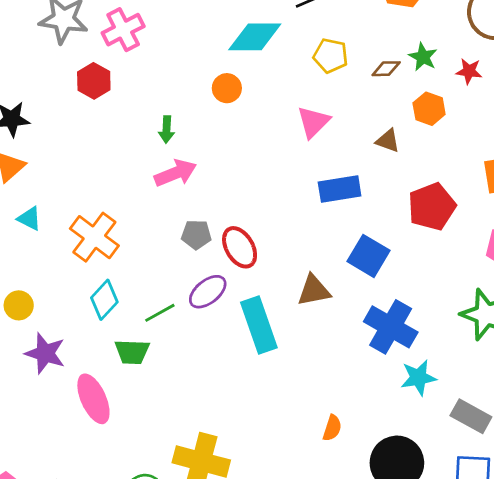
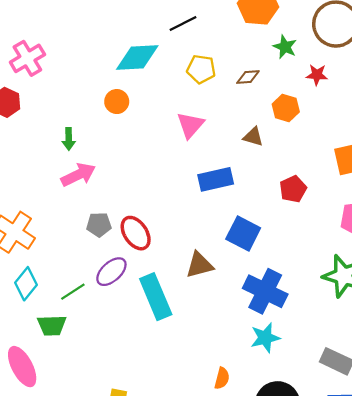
green star: (423, 57) -> (285, 47), moved
red pentagon: (432, 207) -> (293, 189), size x0.7
cyan star: (418, 378) -> (265, 338), moved

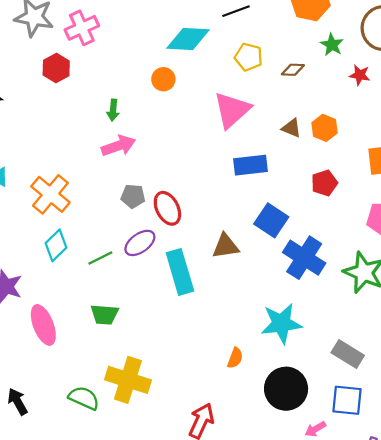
orange hexagon: (286, 108) -> (324, 128), moved
pink triangle: (190, 125) -> (232, 110), size x1.4
blue cross: (265, 291) -> (304, 258), moved
green trapezoid: (52, 325) -> (105, 315), moved
cyan star: (265, 338) -> (281, 323), size x1.4

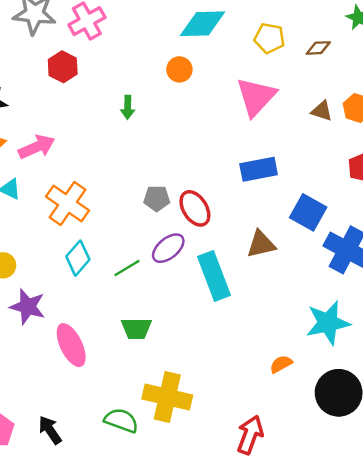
pink arrow: (118, 146) -> (37, 147), moved
blue rectangle: (251, 165) -> (259, 169), moved
orange semicircle: (235, 358) -> (281, 364), turned -135

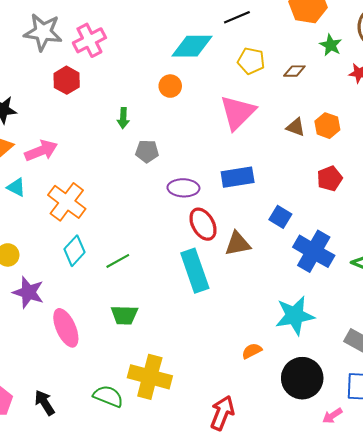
gray pentagon: (157, 198) -> (147, 151), moved
red ellipse: (195, 208) -> (203, 224), moved
blue square: (308, 212) -> (280, 217), size x0.7
purple ellipse: (168, 248) -> (183, 188), moved, turned 40

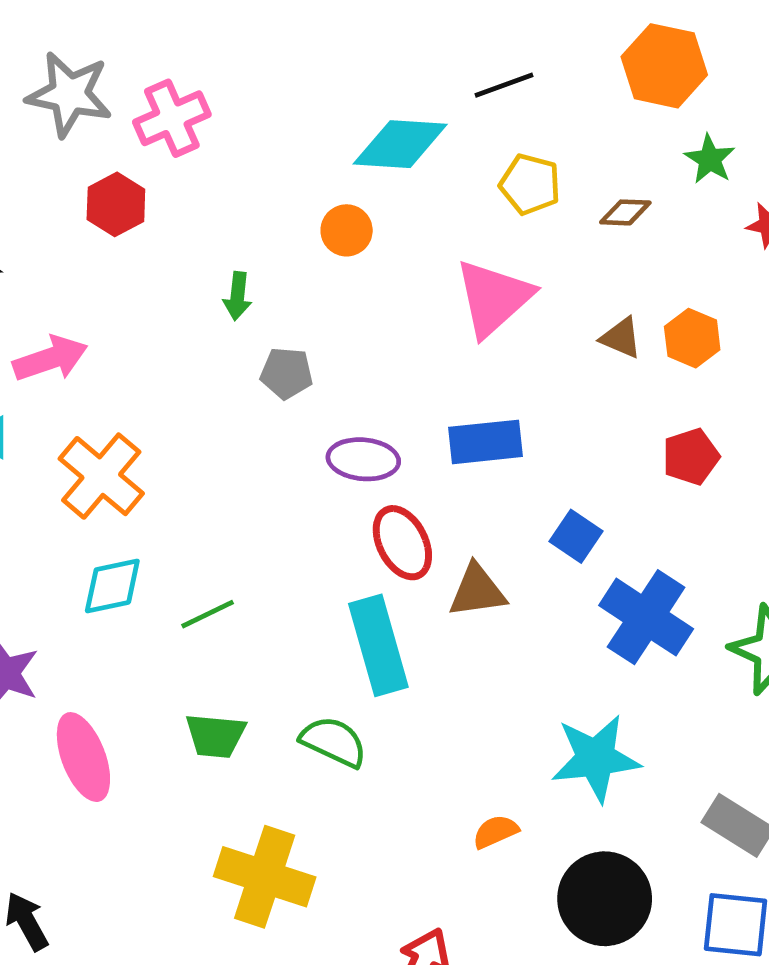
cyan diamond: (74, 251) -> (112, 586), turned 32
green semicircle: (108, 396) -> (334, 742), moved

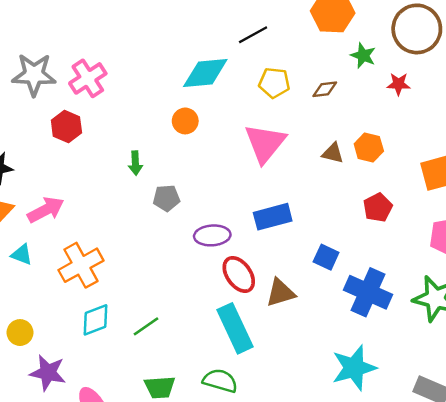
orange cross: (101, 476) -> (81, 265), turned 30

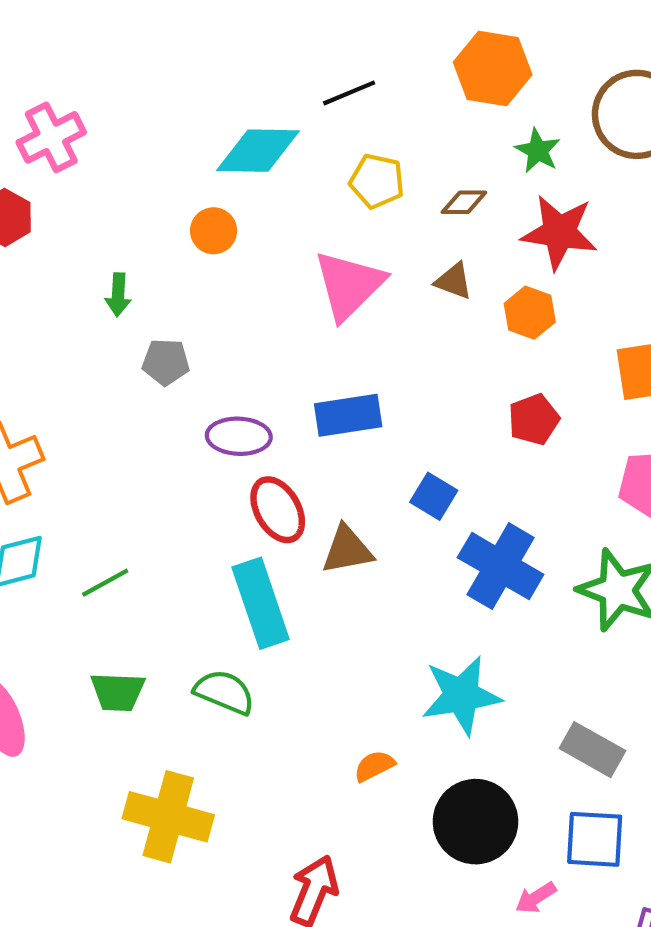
red star: (399, 84) -> (559, 232), moved, size x1.8
brown triangle: (333, 153) -> (454, 281), moved

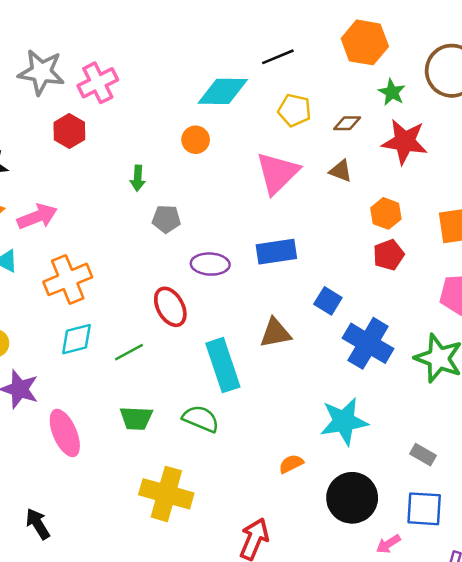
orange hexagon: (530, 313) -> (386, 213), moved
red ellipse: (278, 510) -> (170, 307), moved
gray rectangle: (592, 750) -> (423, 455), size x0.7

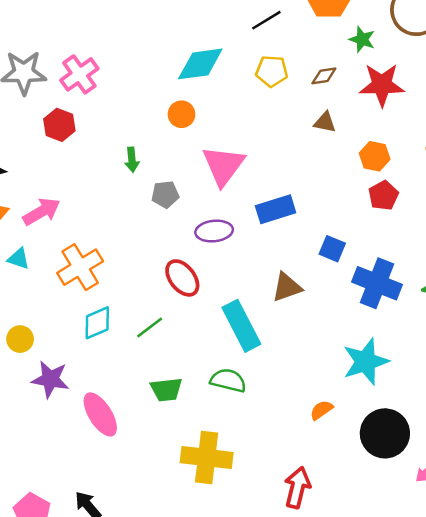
black line: (278, 57) -> (266, 20), moved
pink triangle: (277, 173) -> (223, 166), moved

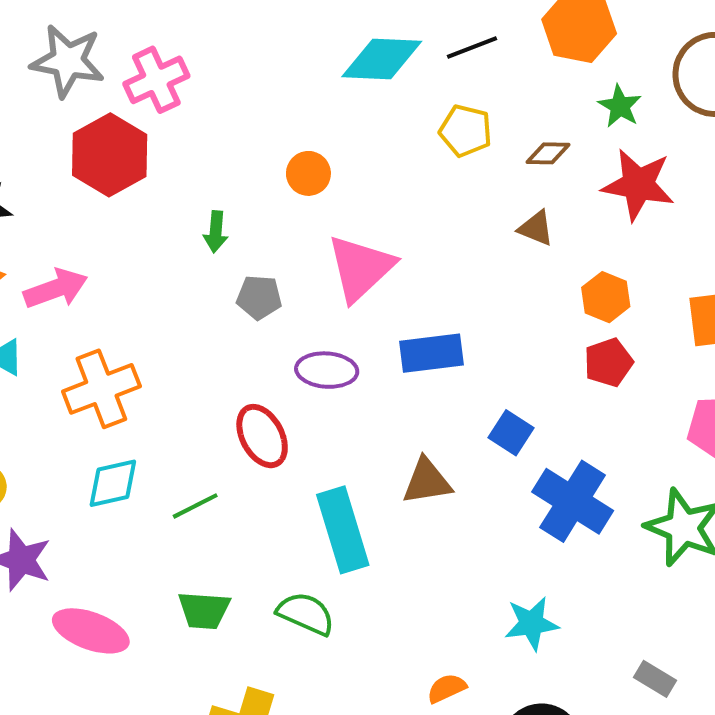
cyan diamond: (200, 64) -> (382, 59), moved
red hexagon: (59, 125) -> (110, 155), size x1.5
cyan star: (366, 362) -> (532, 623), size x0.7
pink ellipse: (100, 414) -> (91, 631), turned -48

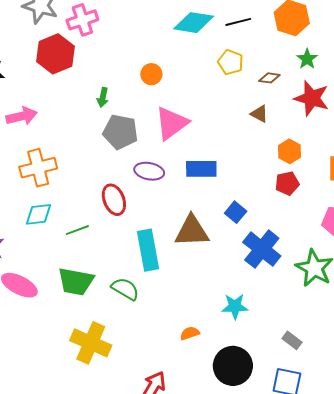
gray pentagon: (259, 297) -> (120, 132), size x1.6
brown triangle: (427, 481) -> (192, 231), size x1.4
green trapezoid: (204, 610) -> (76, 282), size x1.4

